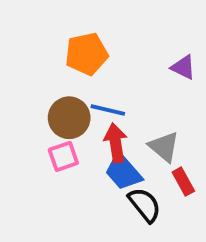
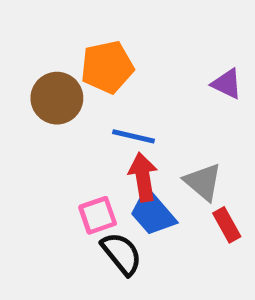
brown circle: (69, 118) -> (57, 98), moved
pink square: (63, 156) -> (98, 215), moved
black semicircle: (145, 205) -> (122, 254), moved

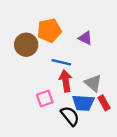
purple triangle: (227, 84) -> (85, 38), moved
blue trapezoid: (153, 213) -> (83, 103), moved, turned -45
black semicircle: (122, 254) -> (70, 116), moved

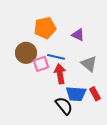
brown circle: (26, 45) -> (26, 53), moved
gray triangle: (93, 83) -> (89, 64), moved
pink square: (45, 98) -> (41, 64), moved

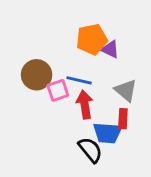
orange pentagon: (45, 28) -> (92, 39), moved
red rectangle: (95, 94) -> (123, 119), moved, turned 32

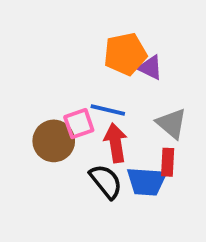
brown circle: (37, 75) -> (54, 141), moved
black semicircle: (90, 150) -> (106, 181), moved

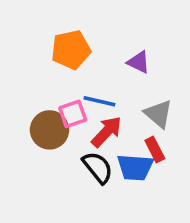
orange pentagon: (125, 54) -> (71, 50), moved
red arrow: (116, 143) -> (107, 132), turned 52
red rectangle: (168, 162) -> (155, 150), turned -30

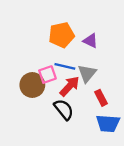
orange pentagon: (71, 50) -> (61, 35), moved
gray triangle: (158, 114) -> (87, 73), moved, turned 30
blue trapezoid: (135, 167) -> (108, 123), moved

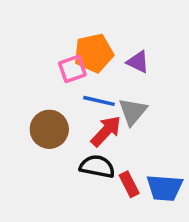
pink square: (47, 75) -> (72, 69), moved
red rectangle: (101, 98) -> (129, 184), moved
black semicircle: (64, 109) -> (97, 167), turned -40

